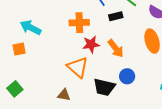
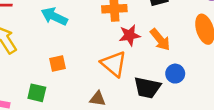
orange square: (19, 49) -> (57, 63), moved
green square: (15, 89) -> (37, 93), turned -35

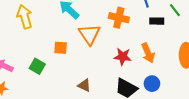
red star: (130, 35) -> (123, 57), moved
orange triangle: (114, 64) -> (89, 34), moved

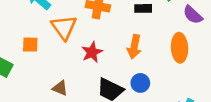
orange arrow: (148, 53) -> (134, 47), turned 36
red star: (123, 57) -> (92, 52), moved, turned -30

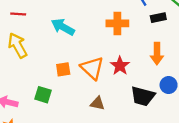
orange triangle: (64, 27) -> (92, 68), moved

